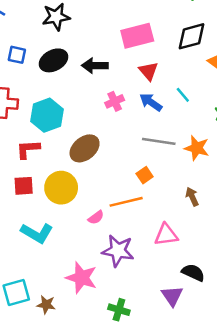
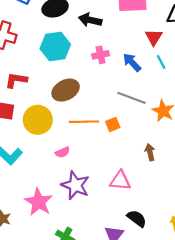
red triangle: (148, 71) -> (154, 37), moved
cyan hexagon: (47, 115) -> (55, 47), moved
orange line: (126, 202) -> (84, 122), moved

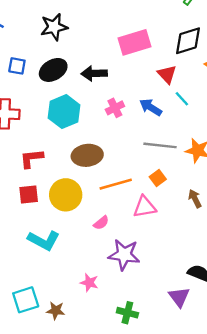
brown ellipse: (66, 90) -> (87, 155), turned 35
orange square: (113, 125) -> (158, 178), moved
pink triangle: (120, 181) -> (145, 207), moved
pink star: (39, 202) -> (89, 283), size x0.6

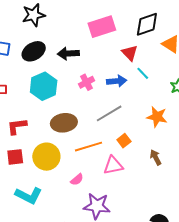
blue arrow: (151, 107) -> (117, 81), turned 144
gray line: (160, 145) -> (109, 113), moved, turned -36

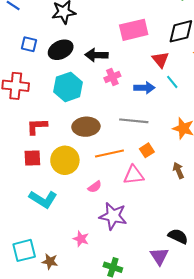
pink cross: (86, 82) -> (112, 77), moved
gray line: (109, 113) -> (134, 121), turned 32

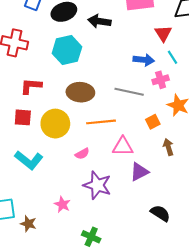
pink cross: (112, 77) -> (161, 80), moved
orange square: (147, 150) -> (153, 122), moved
purple triangle: (159, 256) -> (139, 172), moved, turned 30

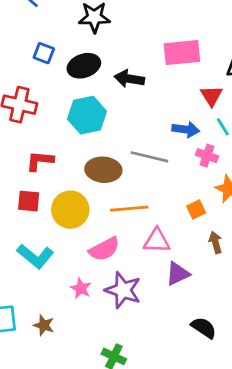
pink cross: (161, 80) -> (207, 156), turned 35
gray line: (129, 92) -> (149, 157), moved
pink semicircle: (82, 154) -> (104, 249), size x1.6
pink star: (62, 204) -> (81, 288), moved
brown star: (28, 224) -> (44, 325), moved

